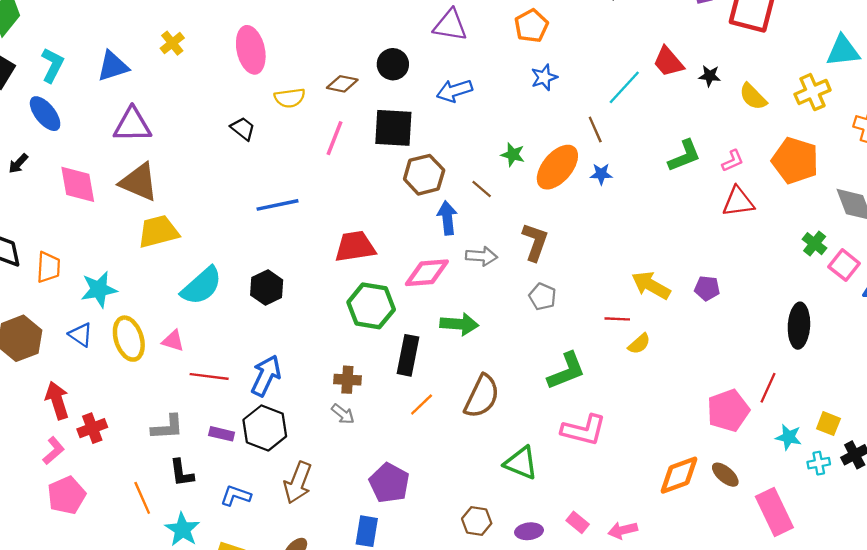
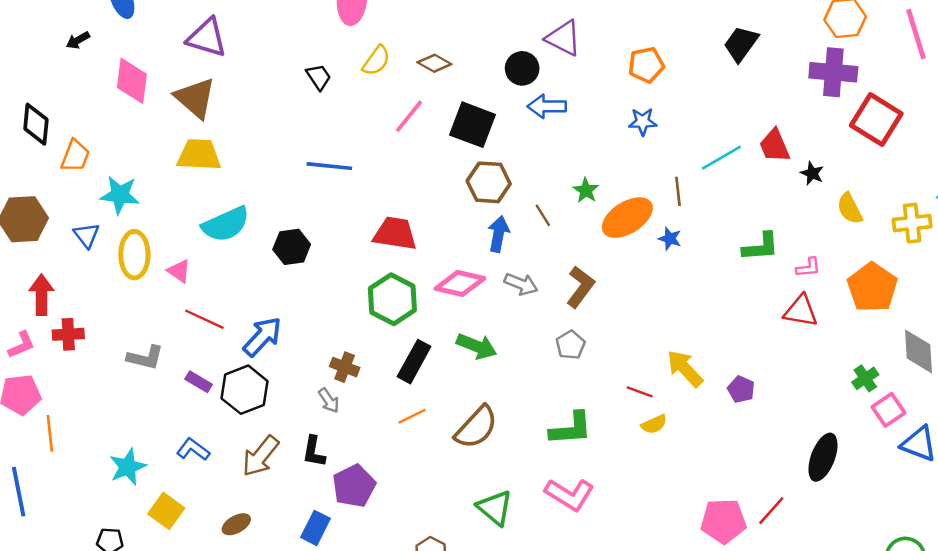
black circle: (393, 64) -> (522, 68), moved
yellow semicircle: (290, 98) -> (376, 61), turned -64
black L-shape: (182, 473) -> (314, 452), moved
orange line: (142, 498) -> (50, 433), moved

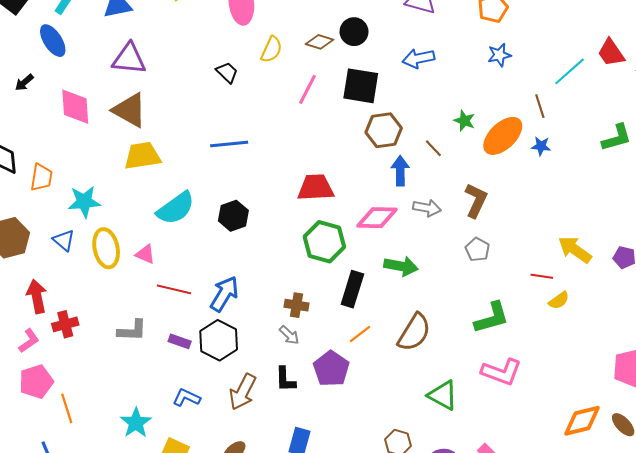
black circle: (522, 68) -> (354, 32), moved
blue line: (329, 166) -> (229, 144), moved
purple pentagon: (354, 486) -> (331, 369), moved

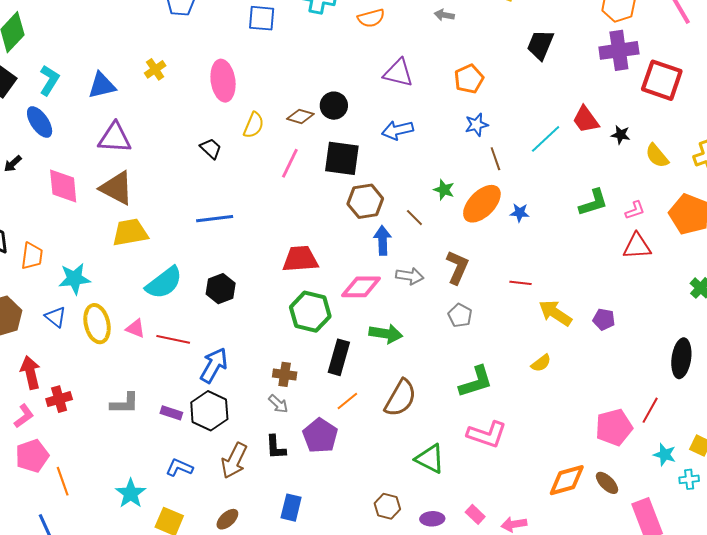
brown line: (540, 106) -> (495, 159), moved
red line: (542, 276) -> (520, 283), moved
red line: (174, 289) -> (173, 339), moved

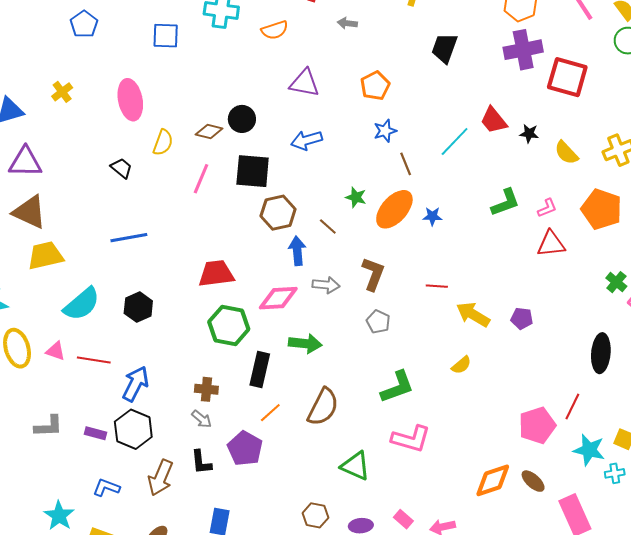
cyan star: (665, 455) -> (589, 450), size x1.4

